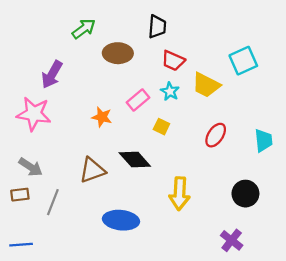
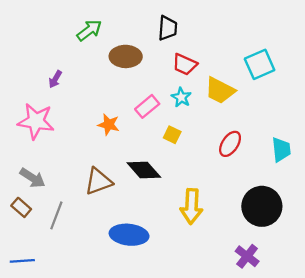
purple arrow: (52, 74) -> (55, 79), size x0.6
black circle: (245, 194) -> (262, 206), size x1.4
brown rectangle: (20, 195) -> (21, 207), turned 48

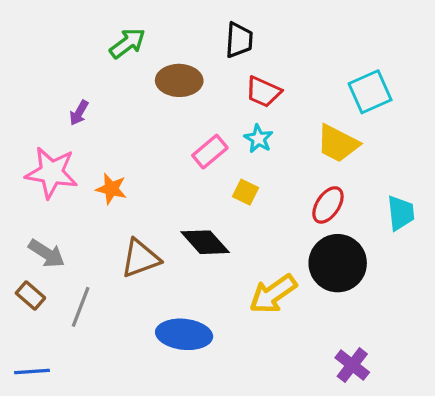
yellow trapezoid: (220, 91) -> (338, 144), moved
orange star: (109, 125) -> (111, 189), moved
yellow arrow: (191, 206) -> (273, 294), turned 52
black circle: (262, 206) -> (338, 263), moved

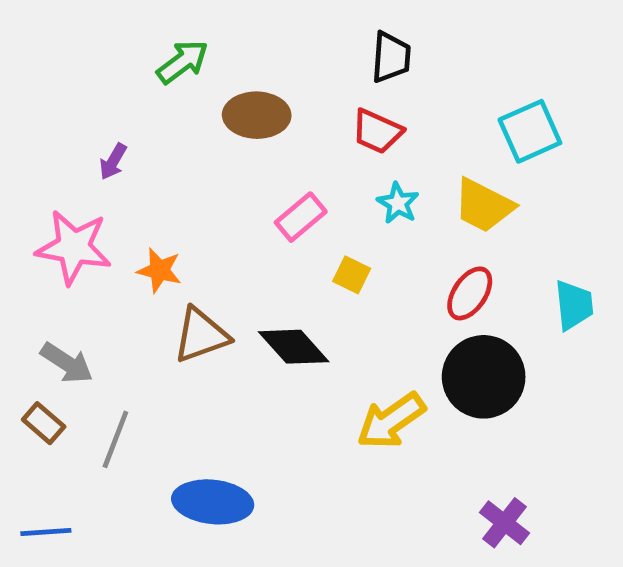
black trapezoid: (239, 40) -> (391, 57), moved
cyan star: (258, 139) -> (398, 203), moved
brown triangle: (140, 258) -> (201, 335), moved
blue ellipse: (184, 334) -> (213, 502), moved

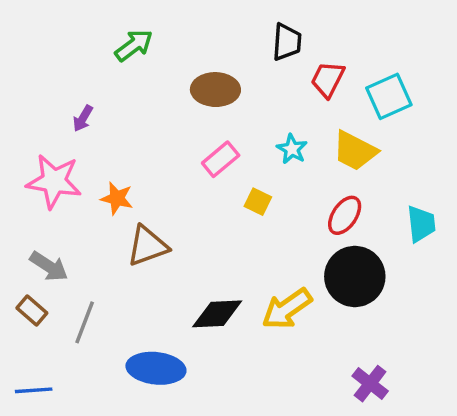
brown ellipse: (257, 115) -> (215, 90), moved
red trapezoid: (377, 131) -> (328, 79), moved, turned 93
black diamond: (294, 347) -> (217, 314), moved, turned -51

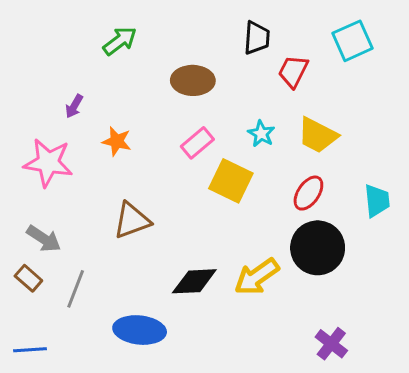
cyan square: (389, 96) -> (353, 41), moved
orange star: (117, 198) -> (117, 141), moved
yellow square: (258, 202) -> (231, 181), size x1.8

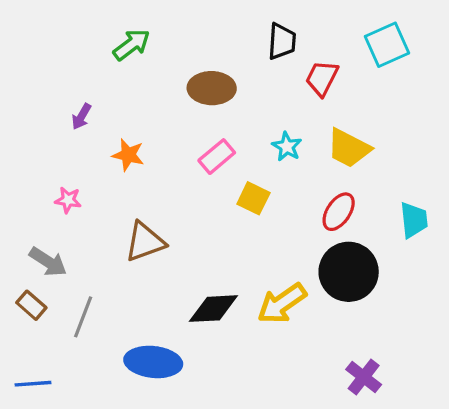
pink star: (48, 163) -> (68, 200), moved, size x0.5
yellow square: (231, 181) -> (253, 198), size x0.7

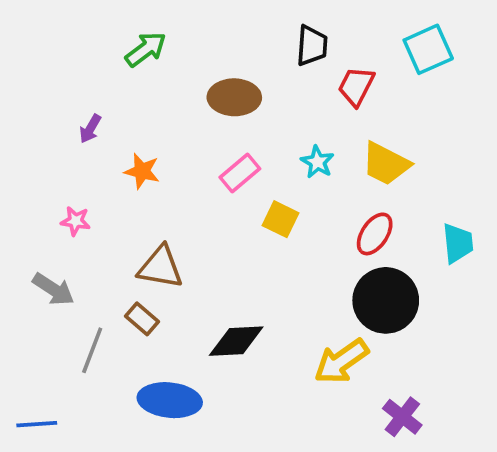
brown triangle: (145, 242) -> (160, 267), turned 30
yellow arrow: (282, 304) -> (341, 361), moved
brown rectangle: (31, 305) -> (142, 319), moved

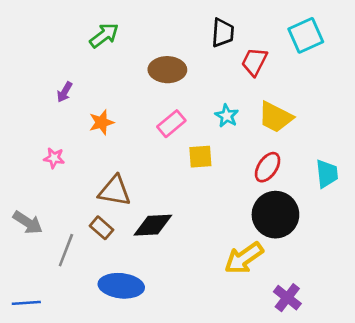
orange star: (142, 171) -> (101, 122), turned -30
yellow square: (280, 219) -> (200, 157), turned -30
gray arrow: (53, 289) -> (28, 223), moved
black diamond: (236, 341) -> (153, 225), moved

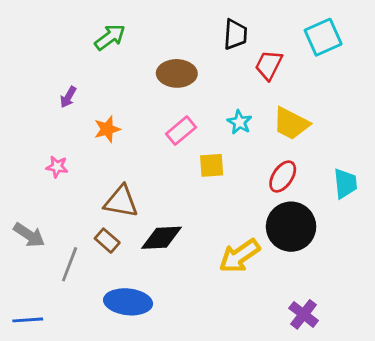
yellow arrow: (244, 258) -> (239, 256), moved

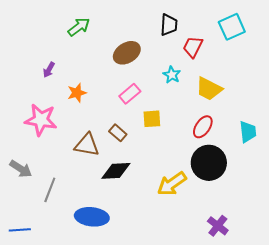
brown ellipse: (177, 73) -> (127, 53), turned -32
cyan star: (239, 122) -> (172, 75), moved
pink star: (57, 167) -> (41, 120), size x2.0
brown rectangle: (107, 241) -> (118, 133), moved

